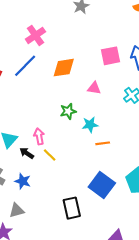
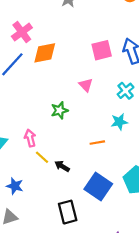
orange diamond: (64, 68) -> (45, 53), moved
pink triangle: (94, 88) -> (86, 85), turned 40
cyan star: (90, 125) -> (119, 122), moved
black arrow: (27, 153) -> (62, 166), moved

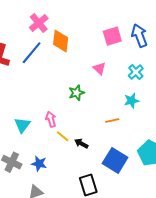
orange diamond: (45, 53) -> (61, 41), turned -70

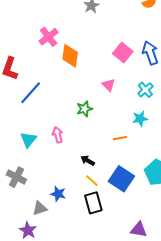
pink square: (112, 36) -> (123, 53), turned -36
blue line: (32, 53) -> (31, 93), moved
yellow line: (63, 136) -> (92, 181), moved
blue star: (39, 164) -> (58, 194), moved

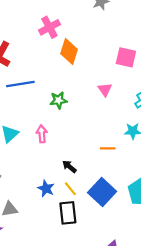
pink square: (123, 53) -> (126, 57), turned -36
blue line: (31, 93) -> (20, 84), turned 30
green star: (85, 109) -> (59, 100), moved
blue star: (58, 194) -> (46, 188), moved

